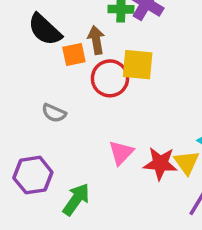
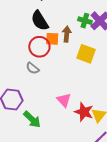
red circle: (110, 78) -> (39, 47), moved
pink triangle: (121, 153) -> (64, 100), turned -42
green arrow: (76, 199) -> (32, 119), turned 84

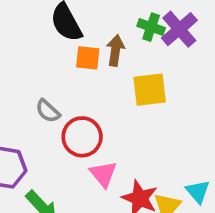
red circle: (39, 47) -> (82, 137), moved
yellow square: (86, 54) -> (150, 90), turned -30

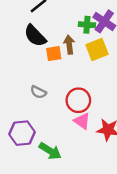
yellow square: (150, 90) -> (97, 50), moved
red circle: (82, 137) -> (78, 100), moved

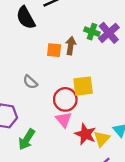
black semicircle: (35, 36) -> (26, 18), moved
yellow square: (97, 50) -> (83, 86), moved
green arrow: (50, 151) -> (27, 139), turned 75

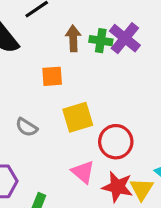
brown arrow: (71, 46) -> (73, 38), moved
yellow square: (83, 86) -> (78, 117), moved
red circle: (65, 99) -> (116, 142), moved

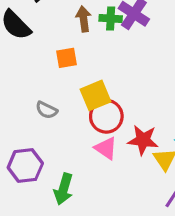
red circle: (116, 142) -> (106, 116), moved
red star: (117, 187) -> (143, 140), moved

